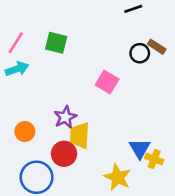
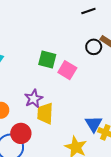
green square: (56, 43) -> (47, 60), moved
red circle: (64, 154) -> (21, 133), moved

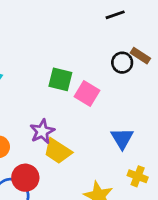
yellow trapezoid: (45, 113) -> (58, 151), turned -60
blue triangle: (94, 124) -> (122, 138), moved

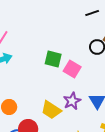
purple star: (42, 131) -> (72, 101), moved

